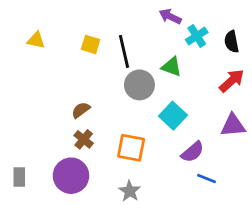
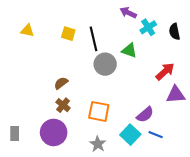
red arrow: (232, 81) -> (165, 71), moved
cyan square: (173, 116) -> (130, 135), moved

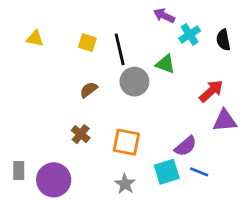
brown semicircle: (61, 83) -> (89, 90), moved
purple circle: (54, 132) -> (54, 180), moved
cyan square: (130, 135) -> (167, 172), turned 30

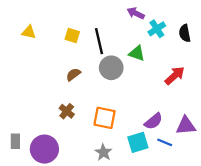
purple triangle: (225, 121) -> (186, 126), moved

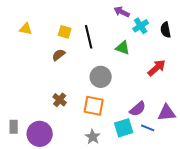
gray circle: (111, 68) -> (101, 77), moved
brown semicircle: (73, 74) -> (59, 55), moved

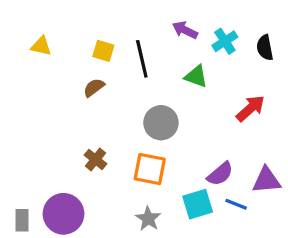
purple arrow: (122, 12) -> (185, 30), moved
gray rectangle: (14, 127) -> (22, 220), moved

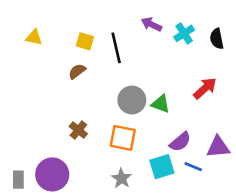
green triangle: (196, 76) -> (161, 104), moved

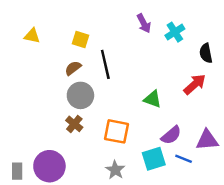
purple arrow: (151, 24) -> (144, 23), turned -144
black semicircle: (217, 39) -> (206, 53), moved
black line: (116, 48) -> (105, 64), moved
gray circle: (132, 100) -> (80, 95), moved

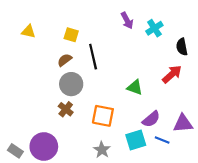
gray rectangle: (17, 171) -> (15, 151), turned -56

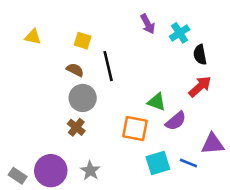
black semicircle: (182, 47) -> (200, 55), moved
brown semicircle: (65, 60) -> (75, 70), turned 64
orange square: (103, 116) -> (135, 129), moved
purple semicircle: (151, 119) -> (176, 121), moved
gray star: (102, 150) -> (90, 171), moved

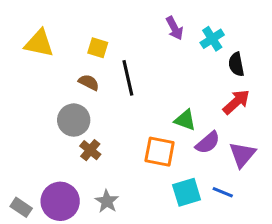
yellow triangle: (33, 37) -> (39, 43), size x1.5
gray circle: (83, 98) -> (74, 120), moved
purple triangle: (213, 144) -> (242, 155), moved, turned -45

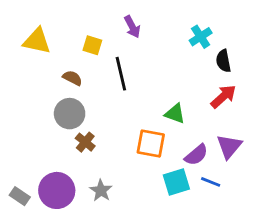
purple arrow: (175, 28) -> (132, 27), moved
brown semicircle: (89, 82) -> (72, 78), moved
purple semicircle: (208, 143) -> (196, 155), moved

